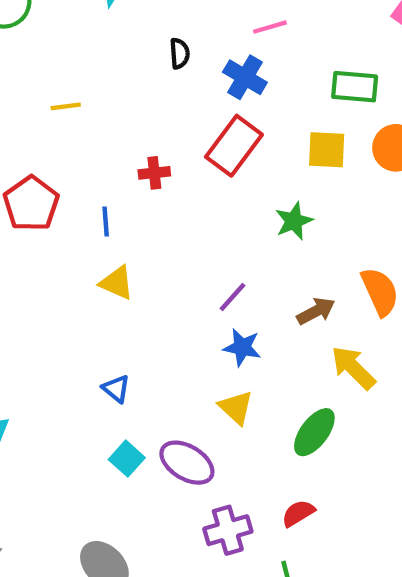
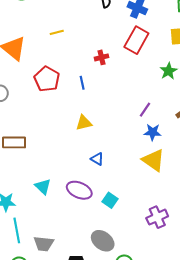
yellow triangle: (117, 283) -> (84, 123), moved, turned -30
yellow triangle: (236, 407) -> (153, 160), size x1.4
cyan square: (127, 459) -> (110, 200), moved
purple ellipse: (187, 463) -> (79, 190), moved

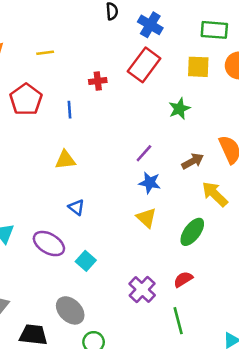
yellow line: (57, 32) -> (45, 53), moved
yellow triangle: (153, 160) -> (146, 218), size x0.7
purple cross: (157, 217) -> (142, 289), turned -30

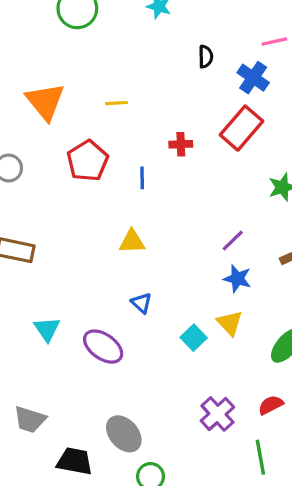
cyan square: (86, 261) -> (194, 338), moved

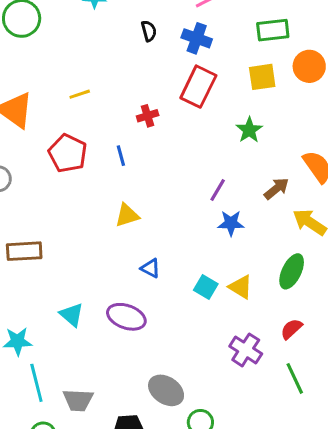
yellow triangle: (230, 323) -> (241, 287), moved

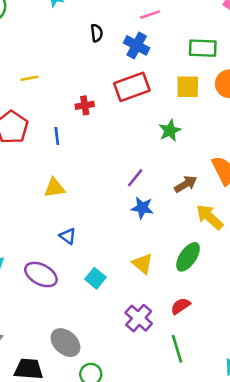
red rectangle: (198, 87) -> (132, 87), turned 36
cyan square: (206, 287) -> (95, 278), moved

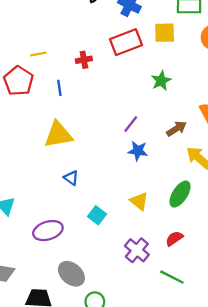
yellow line: (29, 78) -> (38, 54), moved
yellow square: (188, 87) -> (165, 33), moved
yellow triangle: (54, 188) -> (58, 135), size x1.5
purple ellipse: (41, 275) -> (48, 231), moved, turned -44
green line: (177, 349) -> (172, 277), turned -45

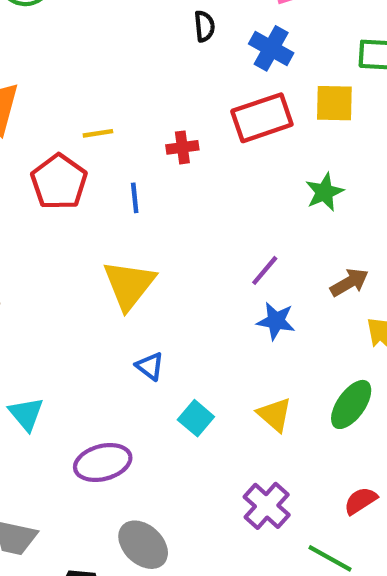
yellow triangle: (58, 135) -> (129, 285), turned -44
cyan square: (97, 215) -> (196, 418), moved
red semicircle: (174, 239) -> (361, 501), moved

